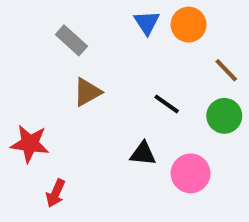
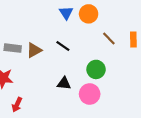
gray rectangle: (71, 40) -> (13, 48), moved, turned -35
black line: (167, 104) -> (63, 46), moved
green circle: (224, 116) -> (96, 69), moved

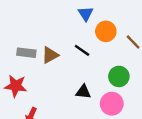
orange circle: (89, 14) -> (106, 31), moved

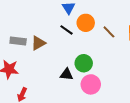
black line: (82, 50) -> (67, 30), moved
green circle: (119, 76) -> (84, 63), moved

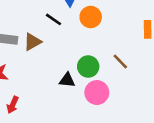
black line: (67, 30) -> (54, 19), moved
brown line: (109, 32) -> (120, 62), moved

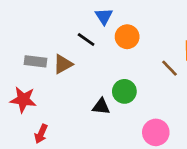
brown line: (120, 62) -> (169, 68), moved
pink circle: (97, 93) -> (156, 132), moved

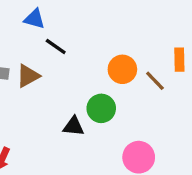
blue triangle: (104, 16) -> (35, 19), moved, turned -42
orange circle: (127, 37) -> (122, 69), moved

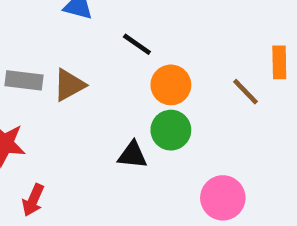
black line: (56, 47) -> (137, 44), moved
orange circle: (122, 69) -> (171, 85), moved

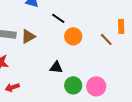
green circle: (171, 130) -> (73, 85), moved
red arrow: (33, 200) -> (12, 87), turned 48

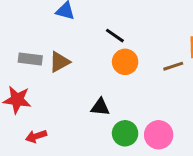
black line: (58, 18) -> (115, 36), moved
brown line: (106, 39) -> (173, 66), turned -64

